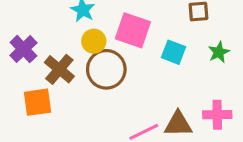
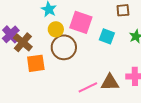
brown cross: (59, 69) -> (23, 42), moved
orange square: (38, 102) -> (36, 63), moved

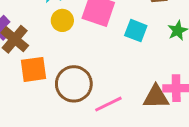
brown circle: (64, 47) -> (74, 84), moved
brown triangle: (110, 82) -> (156, 97), moved

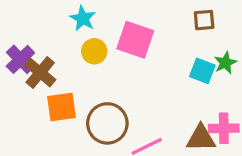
cyan square: (136, 31) -> (202, 71), moved

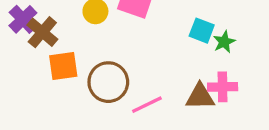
green star: (225, 63) -> (224, 42), moved

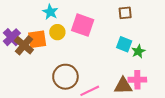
orange square: (63, 66) -> (37, 39), moved

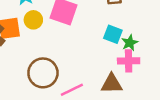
pink cross: (137, 80) -> (129, 61), moved

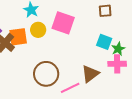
brown triangle: (112, 84) -> (90, 74), moved, turned -36

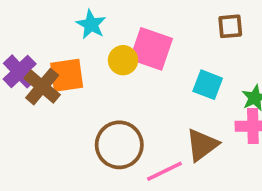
yellow circle: (38, 30) -> (123, 60), moved
cyan square: (104, 42) -> (208, 85), moved

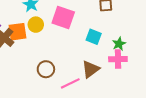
yellow circle: (123, 60) -> (36, 25), moved
brown circle: (119, 145) -> (46, 69), size x0.7

